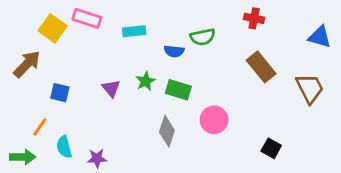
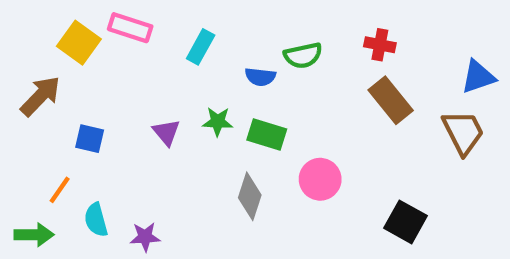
red cross: (254, 18) -> (380, 45), moved
cyan rectangle: (134, 31) -> (201, 47), turned -55
blue triangle: (320, 37) -> (478, 77), moved, turned -35
green star: (146, 81) -> (218, 122), turned 30
black square: (271, 148) -> (406, 222), size x1.4

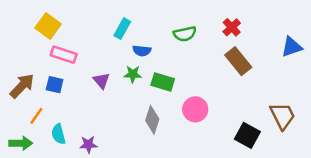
pink rectangle: (130, 28) -> (64, 55), moved
red cross: (380, 45) -> (232, 27), turned 36
blue semicircle: (260, 77) -> (142, 51), moved
brown arrow: (40, 96) -> (22, 86), moved
brown trapezoid: (463, 132) -> (282, 116), moved

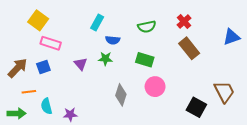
green rectangle: (163, 82) -> (145, 60), moved
blue square: (55, 85) -> (43, 67), turned -32
orange line: (36, 116) -> (29, 92), turned 48

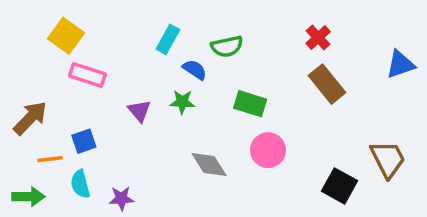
green semicircle: (147, 27) -> (227, 46), moved
blue semicircle: (113, 40) -> (195, 70), turned -152
blue square: (43, 67) -> (84, 141), moved
gray diamond: (121, 95) -> (209, 164), turned -50

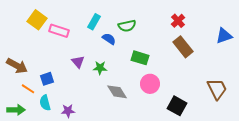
pink rectangle: (87, 75) -> (59, 31), moved
green star: (182, 102) -> (100, 68), moved
brown arrow: (30, 118) -> (17, 66), turned 75
orange line: (50, 159) -> (28, 89), turned 40
black square: (340, 186) -> (177, 106), moved

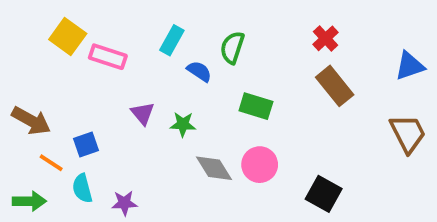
green semicircle: (127, 26) -> (232, 48), turned 120
pink circle: (150, 84) -> (260, 165), moved
brown trapezoid: (217, 89) -> (408, 133), moved

